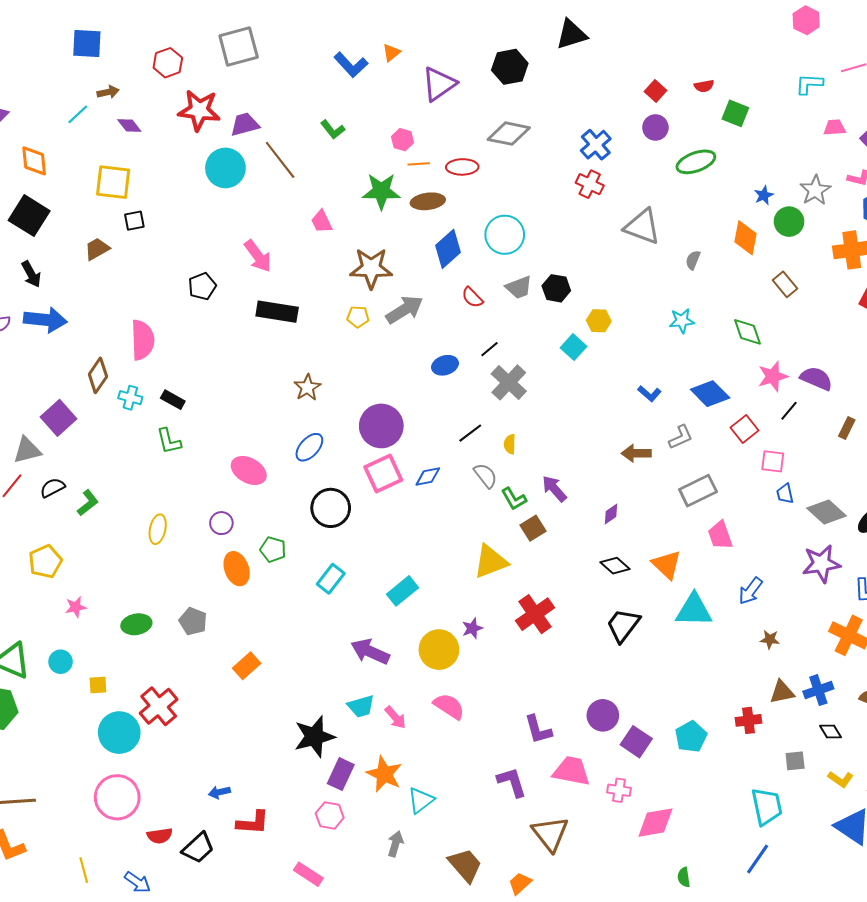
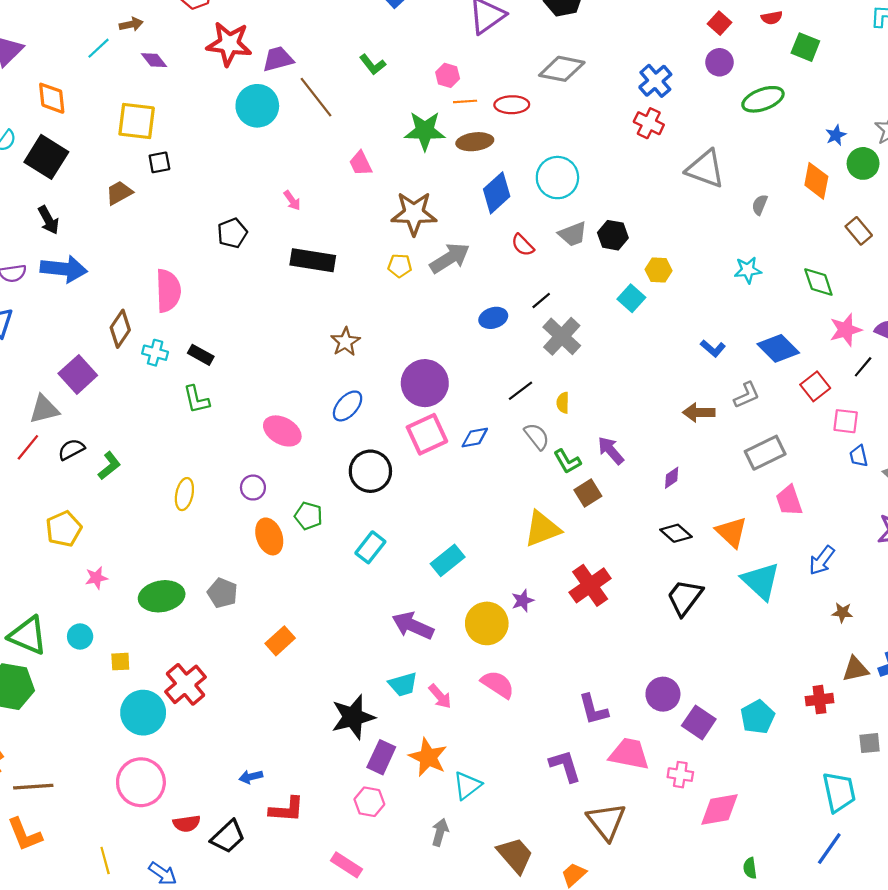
pink arrow: (258, 256) -> (292, 200), size x0.6
cyan triangle: (694, 610) -> (761, 581), turned 42
green ellipse: (136, 624) -> (162, 596), size x1.4

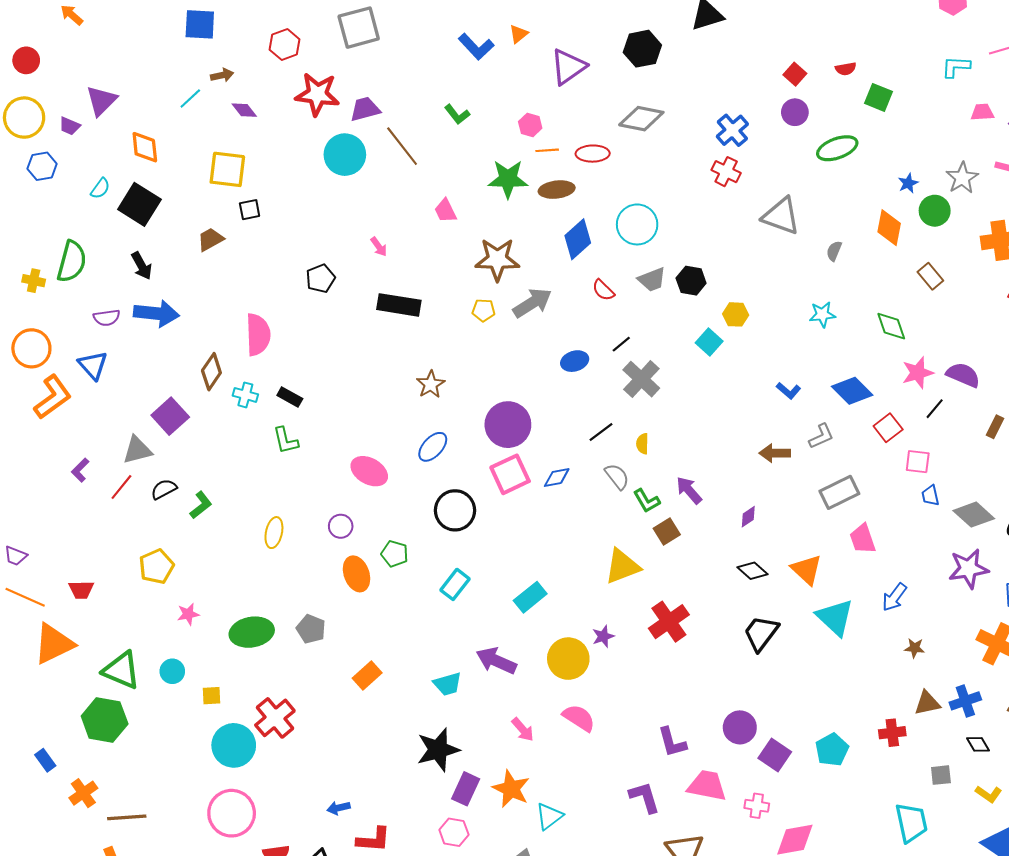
cyan trapezoid: (403, 684) -> (448, 684), moved

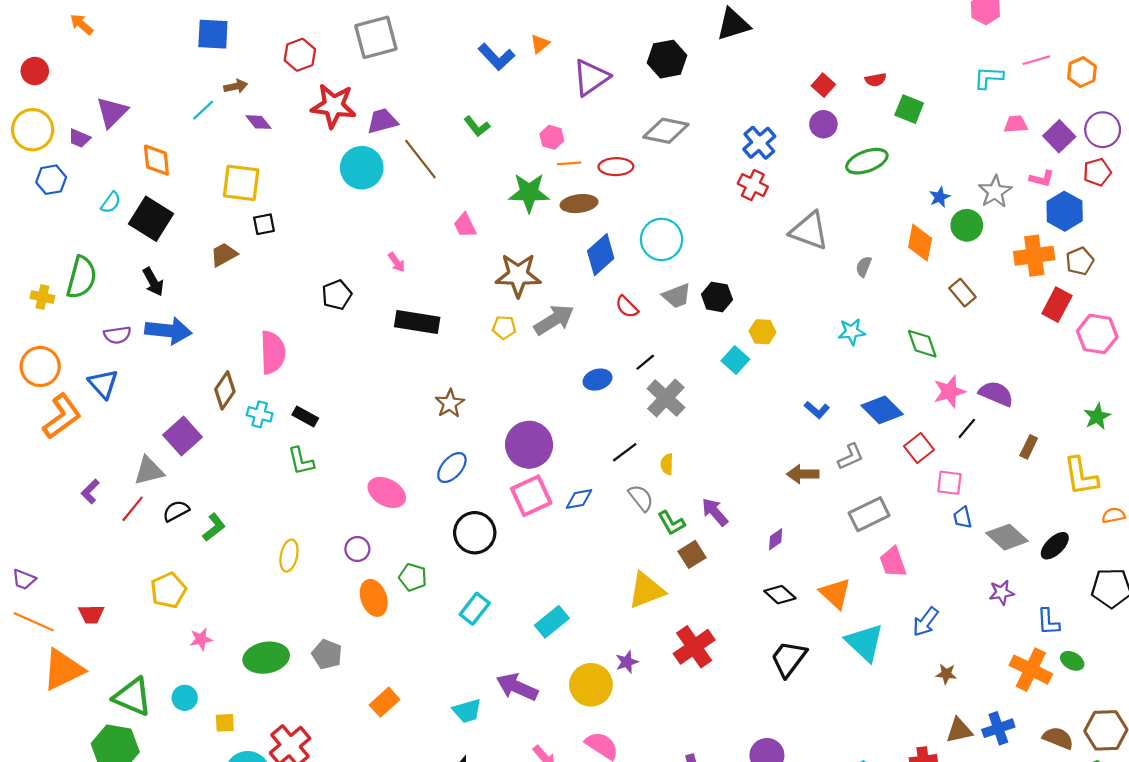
purple star: (969, 569) -> (1002, 592), size x0.6

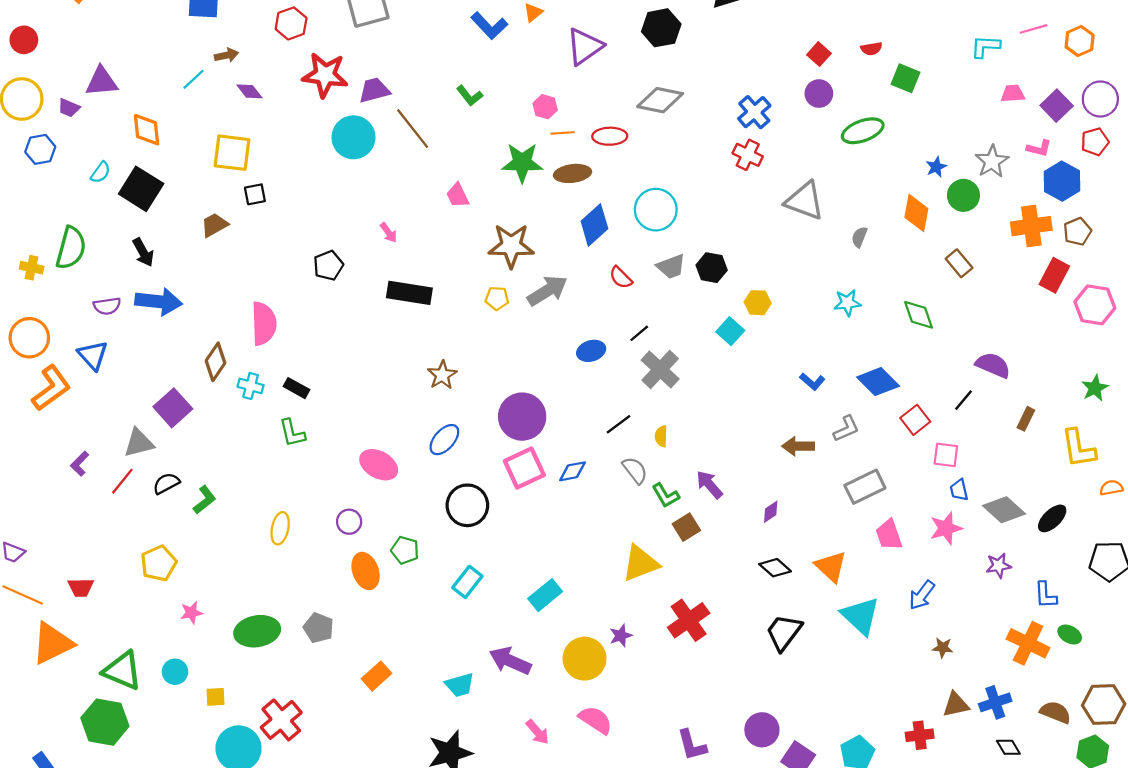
purple triangle: (112, 112) -> (102, 81), turned 40
pink star: (949, 391) -> (946, 528), moved

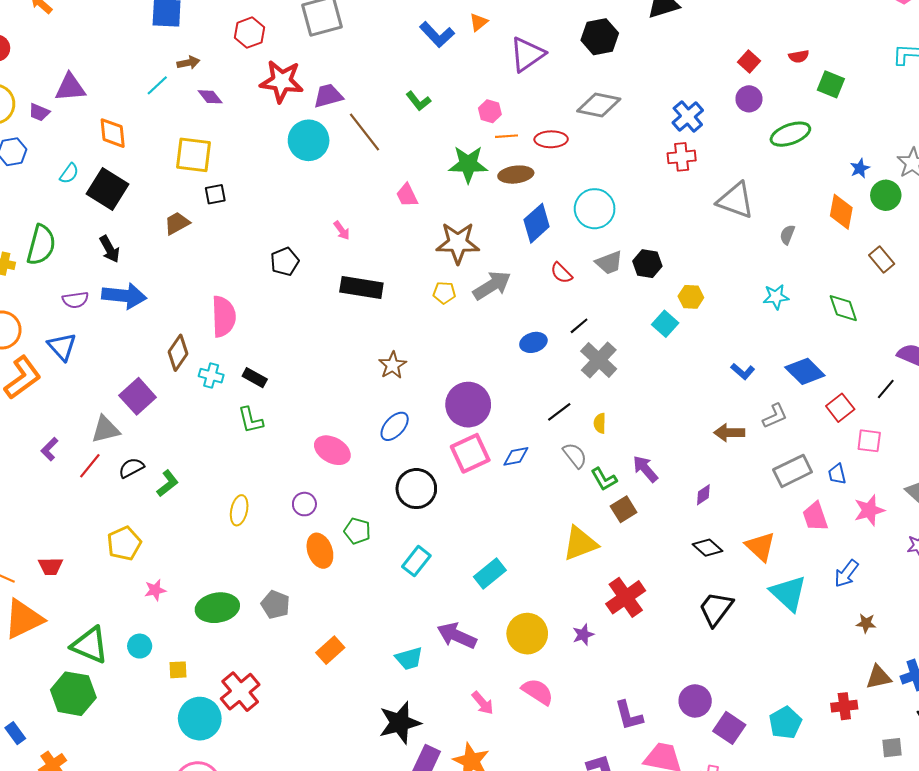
red cross: (748, 155) -> (682, 157), turned -32
blue trapezoid: (959, 490) -> (837, 474), moved
purple star: (621, 636) -> (583, 635), moved

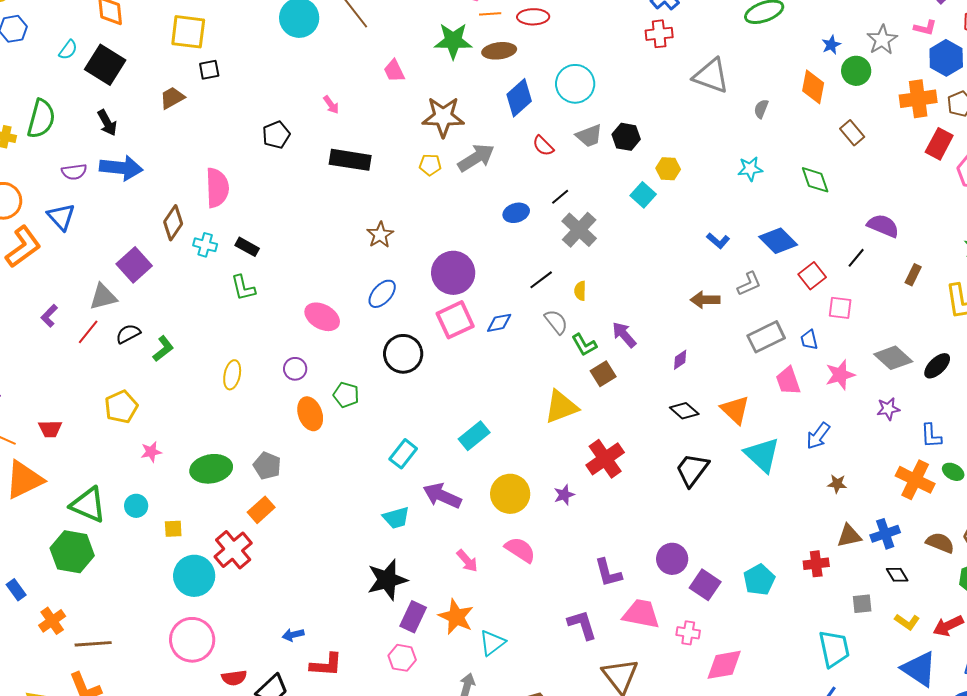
cyan rectangle: (416, 561) -> (403, 454), moved
orange rectangle: (330, 650) -> (261, 510), moved

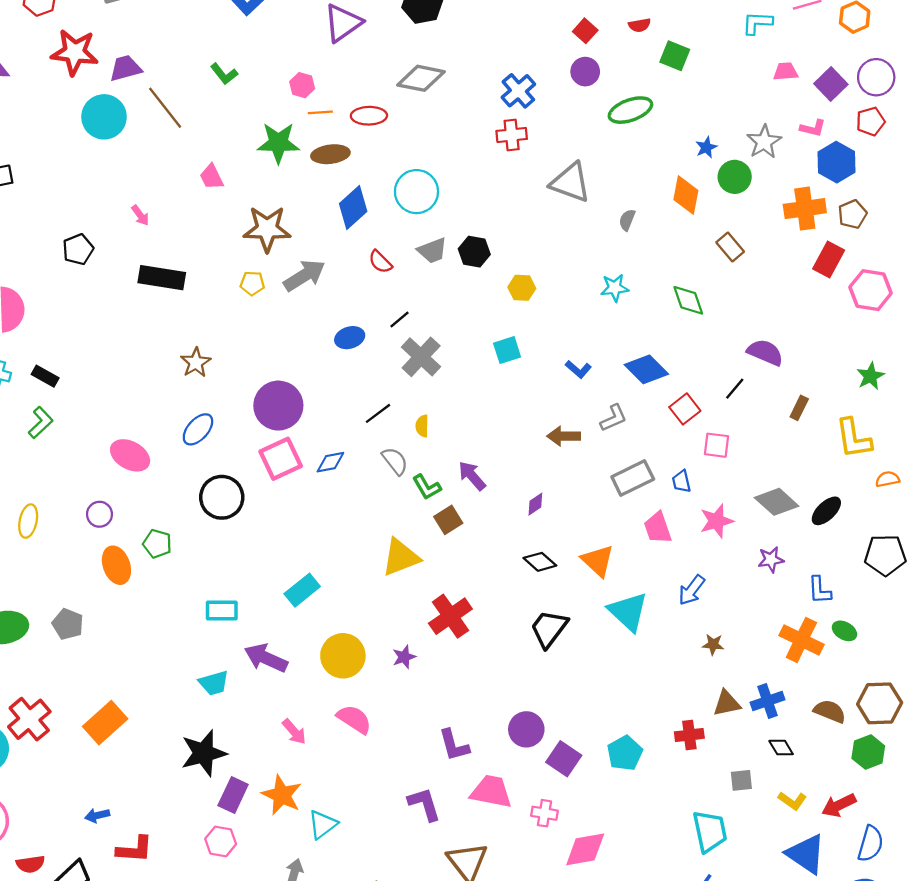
cyan square: (643, 195) -> (507, 350), moved, turned 30
green L-shape: (243, 288) -> (41, 423), turned -120
cyan rectangle: (403, 454) -> (222, 610), turned 52
orange rectangle: (261, 510) -> (105, 723), moved, size x1.4

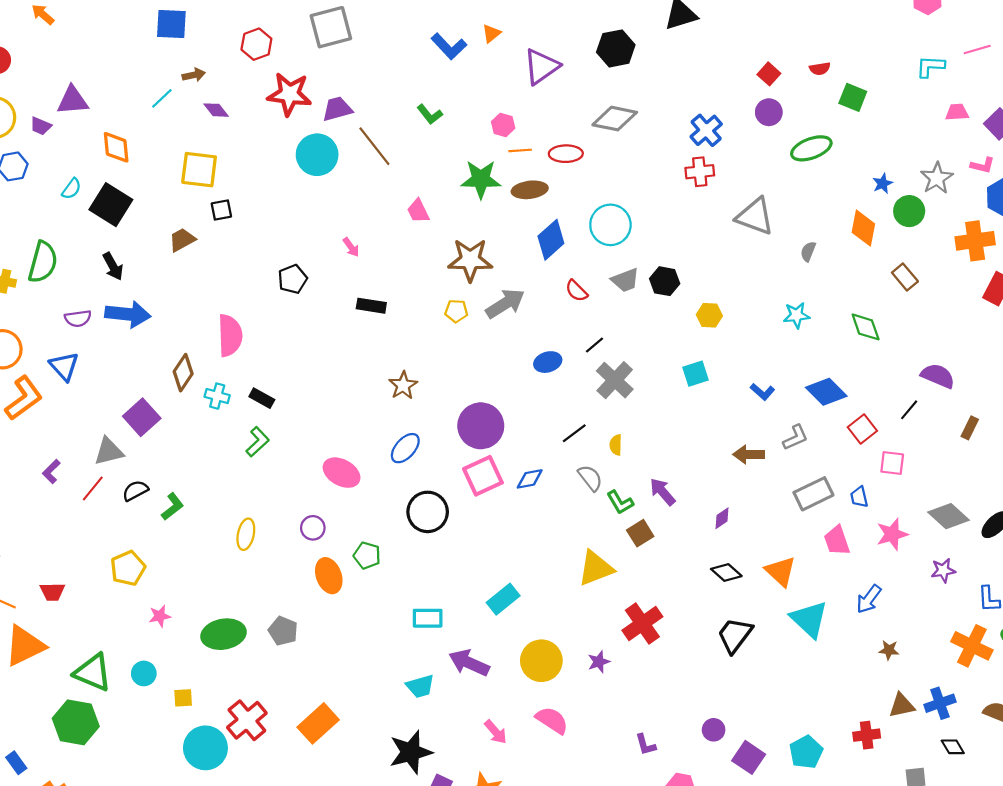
black rectangle: (162, 278) -> (371, 306), size x0.7
purple circle: (526, 729) -> (714, 730), size x0.7
purple L-shape: (454, 745) -> (646, 745), size x0.7

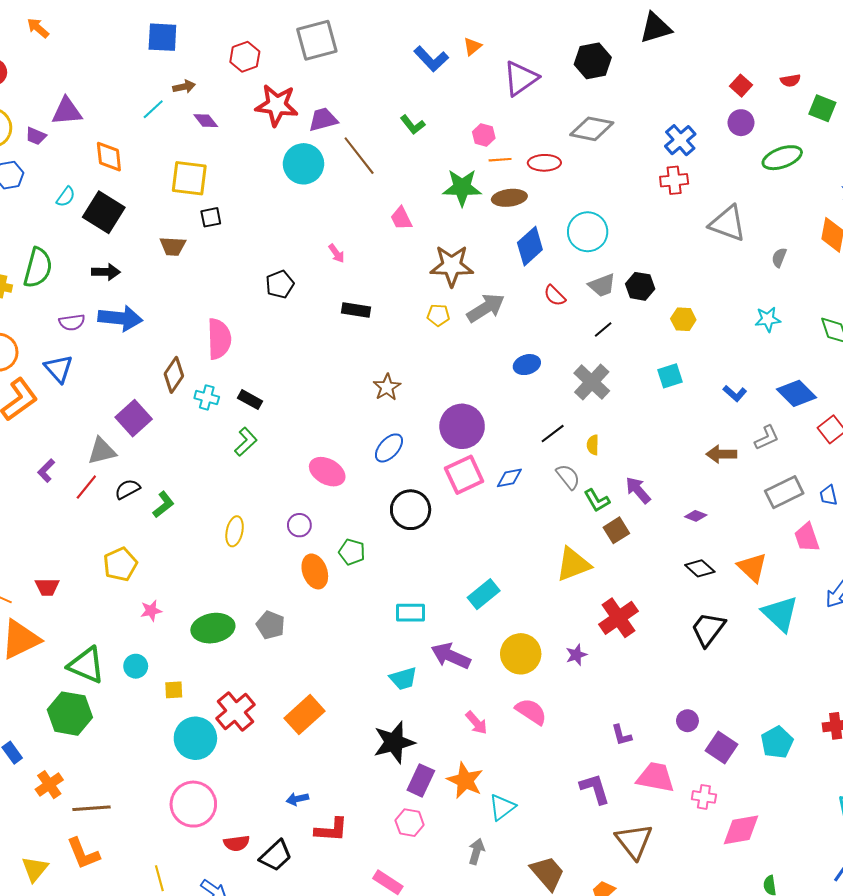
brown trapezoid: (182, 240) -> (173, 246), turned -148
black arrow: (113, 266) -> (106, 272), turned -60
black line: (595, 345) -> (603, 330), moved
purple diamond: (722, 518) -> (696, 516), turned 55

